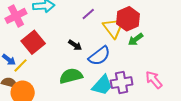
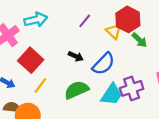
yellow triangle: (113, 28) -> (114, 31), size x0.7
green arrow: (136, 39) -> (139, 40), turned -91
yellow line: (20, 65) -> (40, 85), moved

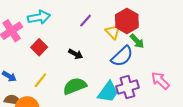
red square: (31, 60) -> (39, 47), moved, size x0.7
blue semicircle: (103, 64) -> (122, 56), moved

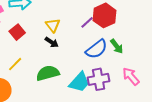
purple line: (86, 21) -> (87, 22), moved
yellow triangle: (113, 32) -> (53, 25), moved
green arrow: (137, 41) -> (117, 46), moved

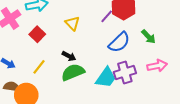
black arrow: (52, 42) -> (69, 56), moved
green arrow: (117, 46) -> (148, 37), moved
pink arrow: (131, 76) -> (157, 66), turned 126

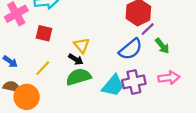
purple line: (107, 16) -> (148, 29), moved
yellow triangle: (72, 23) -> (82, 45), moved
red square: (37, 34) -> (44, 33), turned -35

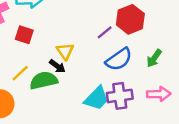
purple line: (148, 29) -> (105, 32), moved
green arrow: (162, 46) -> (154, 58), turned 70
green semicircle: (78, 77) -> (44, 80), moved

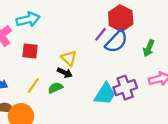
blue semicircle: (119, 59) -> (116, 41), moved
green semicircle: (44, 80) -> (55, 88), size x0.6

